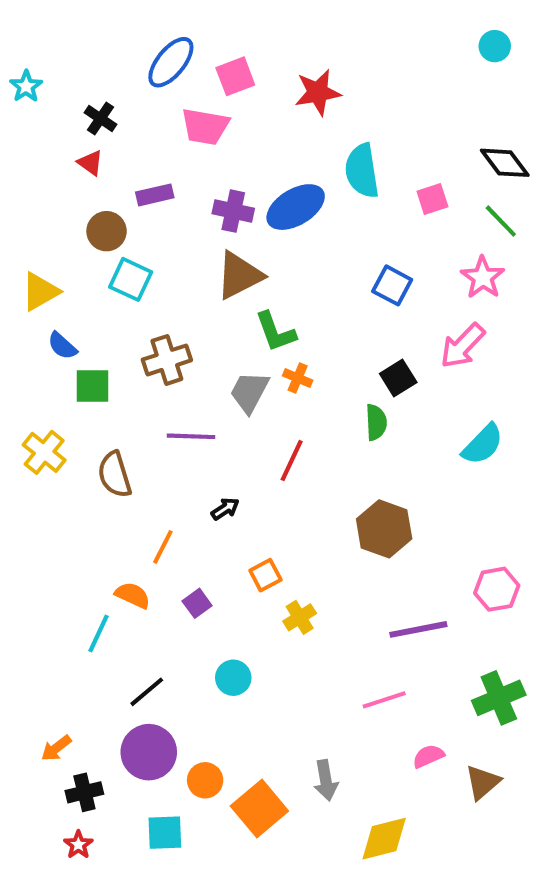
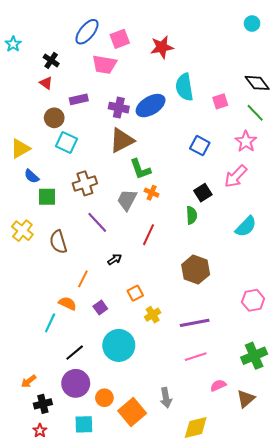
purple line: (191, 436) -> (97, 222), turned 45
purple line: (418, 629) -> (195, 323), moved
cyan circle: (233, 678) -> (119, 345), size x1.8

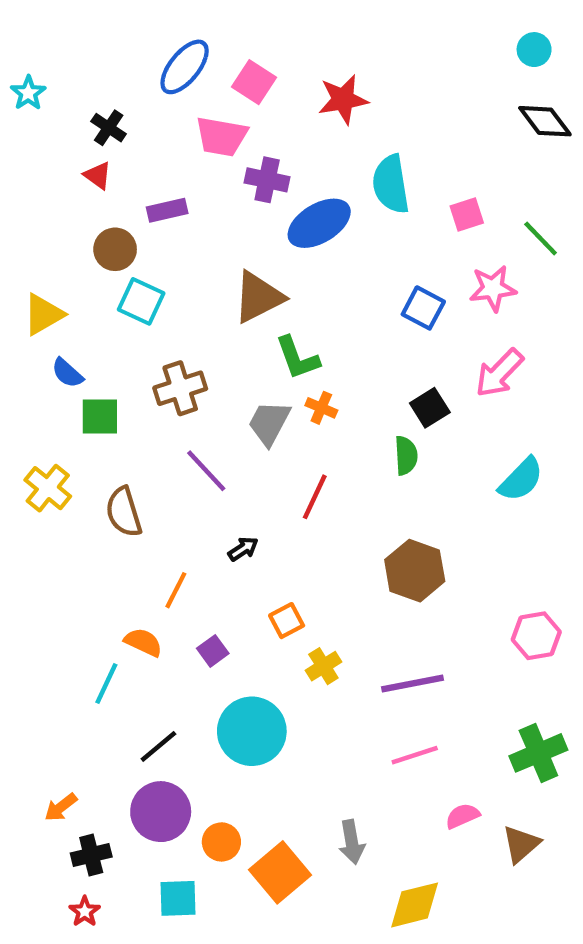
pink square: (120, 39) -> (254, 82), turned -36
black diamond: (257, 83) -> (545, 121), moved
purple cross: (119, 108) -> (267, 180), moved
pink star: (246, 141) -> (493, 288), moved, turned 30

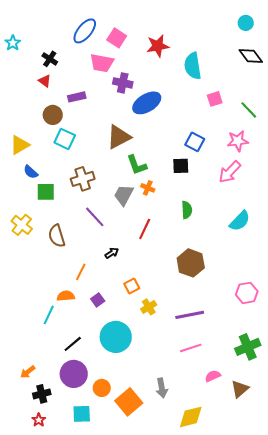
cyan semicircle: (391, 184) -> (193, 66), moved
pink star: (493, 288) -> (238, 141), moved
black square: (430, 408) -> (181, 166), moved, turned 30
orange semicircle: (143, 642) -> (66, 296), turned -30

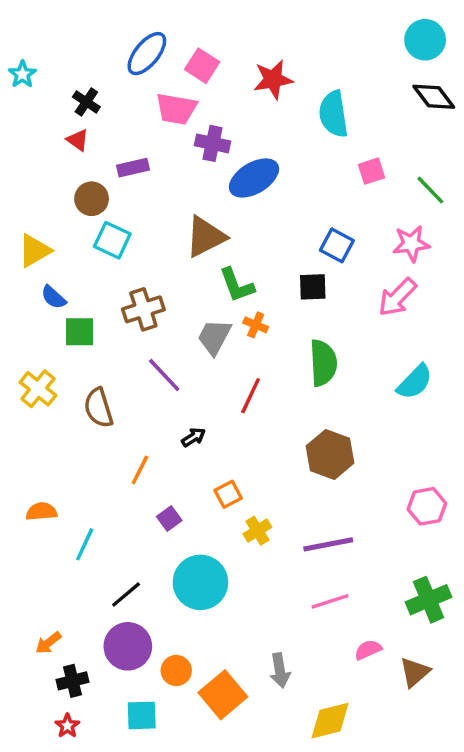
cyan circle: (246, 23) -> (425, 40), size x1.5
green semicircle: (187, 210) -> (323, 363), size x1.5
orange semicircle: (66, 296) -> (41, 512), moved

